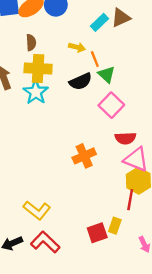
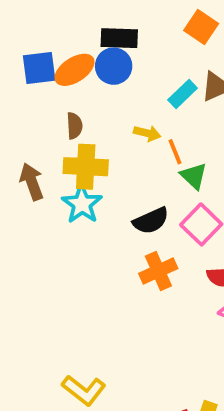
black semicircle: (81, 82) -> (151, 221), moved
orange cross: (84, 156) -> (158, 271), moved

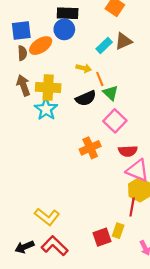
orange ellipse: (75, 70) -> (41, 46), moved
brown semicircle: (75, 126) -> (22, 53), moved
brown arrow: (32, 182) -> (23, 85), moved
black semicircle: (151, 221) -> (86, 98), moved

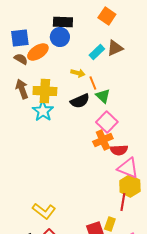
brown semicircle: (22, 53) -> (21, 59), turned -56
orange cross: (90, 148) -> (103, 140), moved

